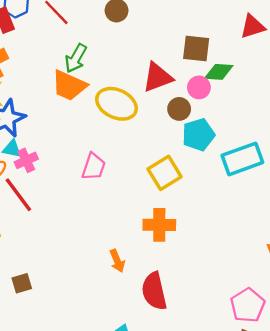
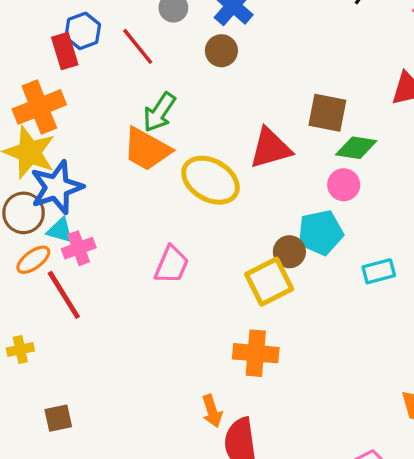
pink circle: (199, 87) -> (344, 185), moved
brown circle: (179, 109) -> (289, 252), moved
cyan rectangle: (242, 159) -> (379, 271), size x0.6
orange arrow: (117, 261) -> (212, 411), moved

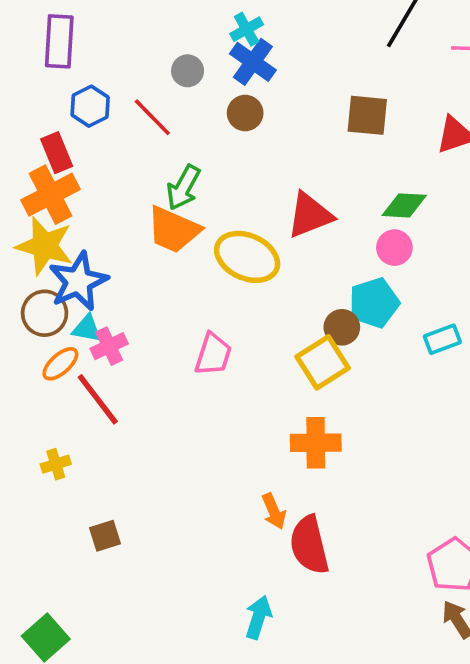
red rectangle: (65, 51) -> (57, 153), moved
brown square: (327, 113) -> (367, 115), moved

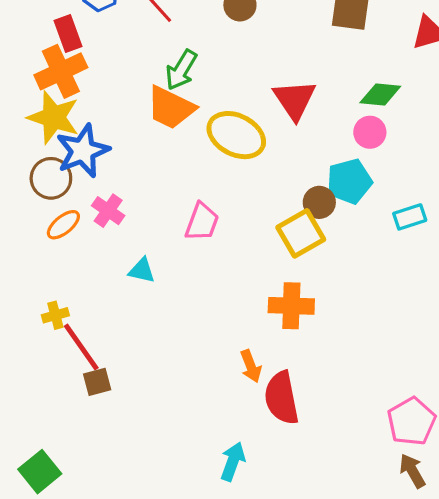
red triangle: (310, 215) -> (295, 100), turned -45
cyan triangle: (87, 329) -> (142, 270), moved
pink cross: (109, 346) -> (108, 211), turned -32
red line: (98, 399) -> (81, 347), moved

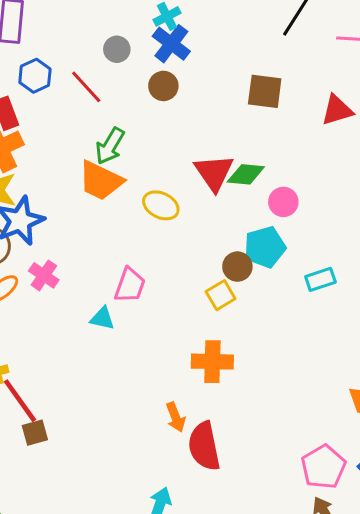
green diamond: (380, 94) -> (246, 174), moved
yellow ellipse: (236, 135) -> (161, 205), size x0.7
yellow square: (301, 233) -> (221, 295), size x0.7
cyan triangle: (142, 270) -> (102, 318), moved

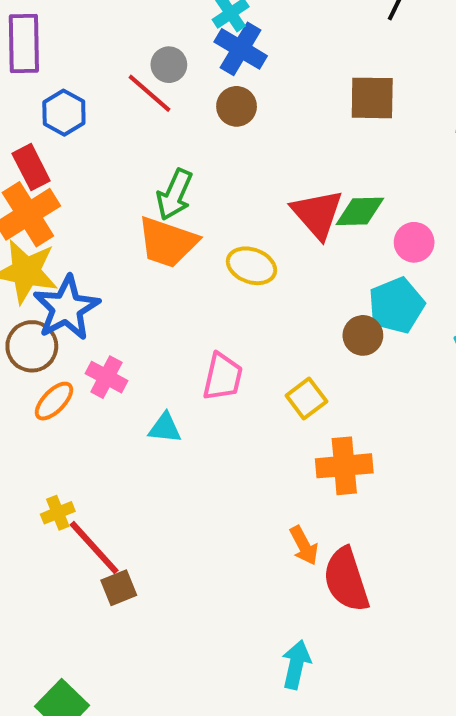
red line: (86, 87) -> (150, 93), moved
yellow square: (221, 295) -> (306, 399), moved
cyan triangle: (102, 318) -> (165, 428), moved

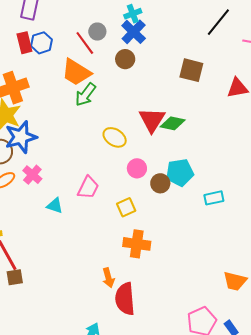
red rectangle: (31, 167) -> (24, 43), moved
orange trapezoid: (167, 242) -> (76, 72), moved
pink circle: (414, 242) -> (137, 168), moved

